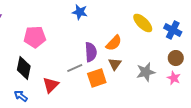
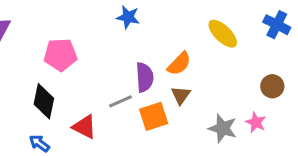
blue cross: (173, 30) -> (277, 25), moved
gray star: (146, 72) -> (223, 128), moved, turned 30
pink star: (174, 78) -> (256, 122), moved
red triangle: (51, 85) -> (84, 127), turned -48

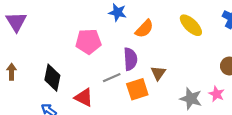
pink pentagon: (60, 55) -> (88, 42), moved
orange semicircle: (179, 64) -> (144, 29), moved

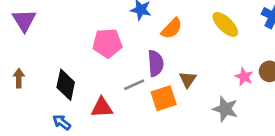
pink star: (217, 94) -> (244, 77), moved
red triangle: (84, 97) -> (102, 108), turned -30

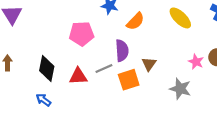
red triangle: (102, 108) -> (78, 76), moved

